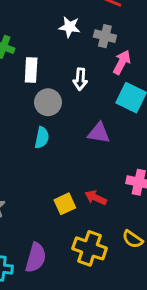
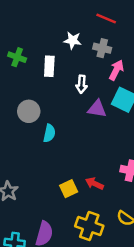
white rectangle: (31, 70) -> (49, 66), moved
gray circle: (48, 102) -> (29, 111), moved
purple triangle: (99, 133) -> (97, 109), moved

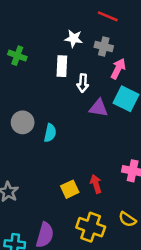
white rectangle: (49, 66) -> (62, 66), moved
gray circle: (29, 111) -> (23, 122), moved
red arrow: (94, 184) -> (96, 184), turned 48

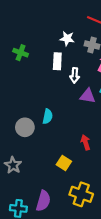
gray circle: (23, 122) -> (25, 127), moved
red arrow: (96, 184) -> (85, 142), moved
yellow square: (70, 189) -> (64, 163), turned -32

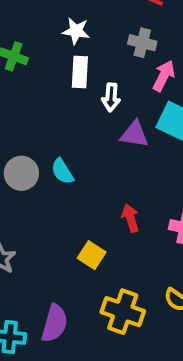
white star: (67, 39) -> (76, 31), moved
cyan semicircle: (48, 116) -> (62, 171), turned 136
gray circle: (25, 127) -> (21, 173), moved

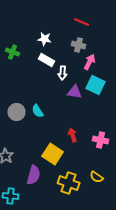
white rectangle: (80, 72) -> (47, 60), turned -63
yellow square: (92, 255) -> (53, 154), size x1.5
purple semicircle: (55, 323) -> (34, 175), moved

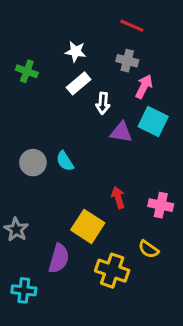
white rectangle: (47, 60) -> (79, 83), turned -70
yellow semicircle: (97, 177) -> (149, 249), moved

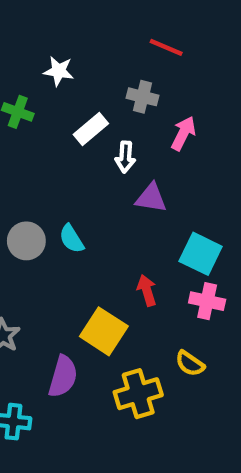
white star: (76, 52) -> (59, 71), moved
gray cross: (127, 61) -> (143, 97), moved
cyan square: (153, 121) -> (201, 254), moved
yellow cross: (112, 271) -> (138, 394), turned -36

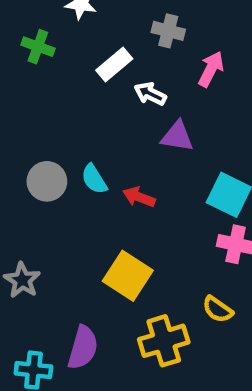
white arrow: (125, 157) -> (150, 94), turned 112
red arrow: (147, 290) -> (139, 197), moved, turned -52
purple semicircle: (63, 376) -> (83, 348), moved

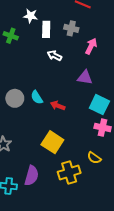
white rectangle: (114, 65) -> (46, 29), moved, turned -49
white arrow: (150, 94) -> (55, 56), moved
purple triangle: (177, 136) -> (85, 77), moved

